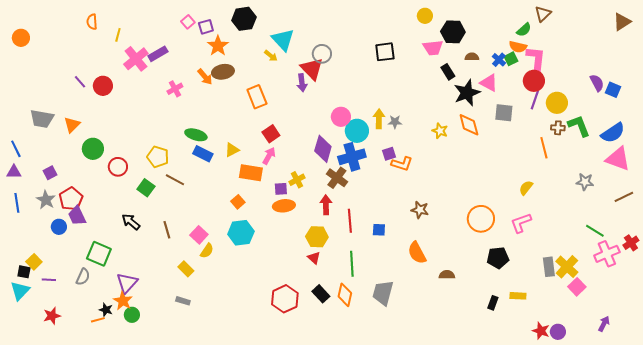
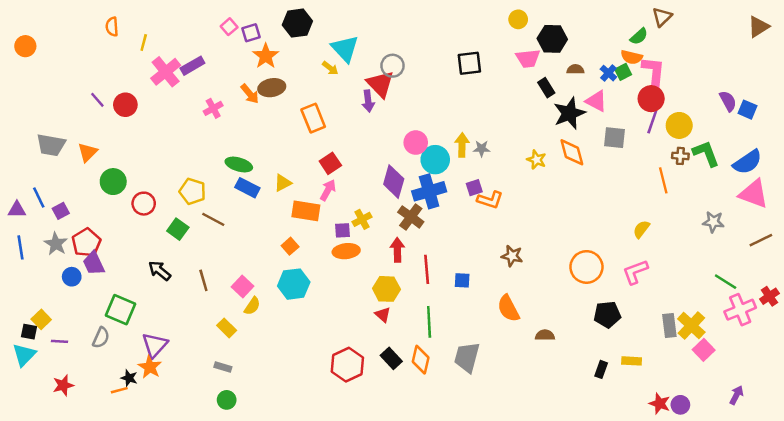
blue line: (16, 149) -> (39, 197), moved
green circle: (132, 315) -> (227, 400), moved

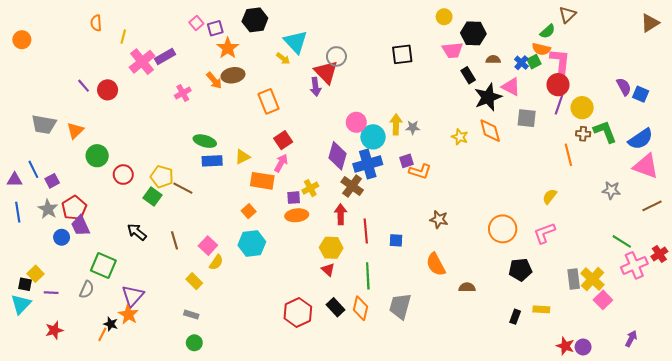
blue rectangle: (247, 188) -> (212, 161), turned -30
yellow pentagon: (192, 191) -> (162, 177), moved
orange line: (119, 390) -> (102, 334), turned -48

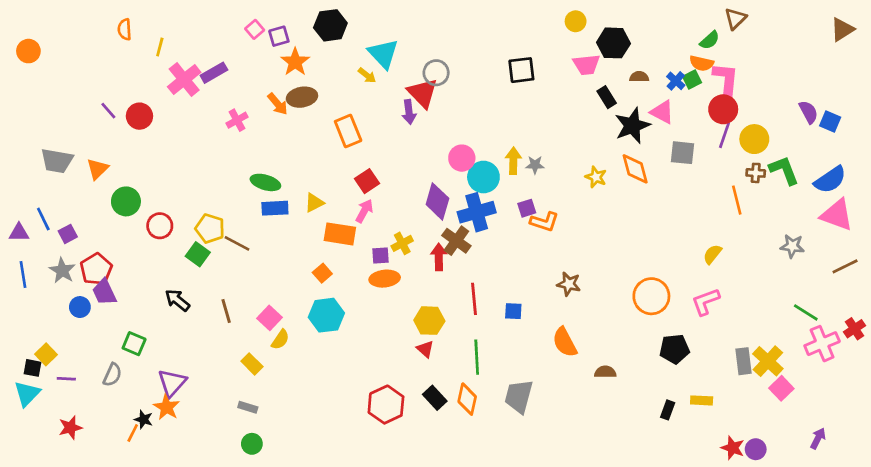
red arrow: (341, 214) -> (439, 257), moved
green square: (103, 265) -> (134, 344), size x0.7

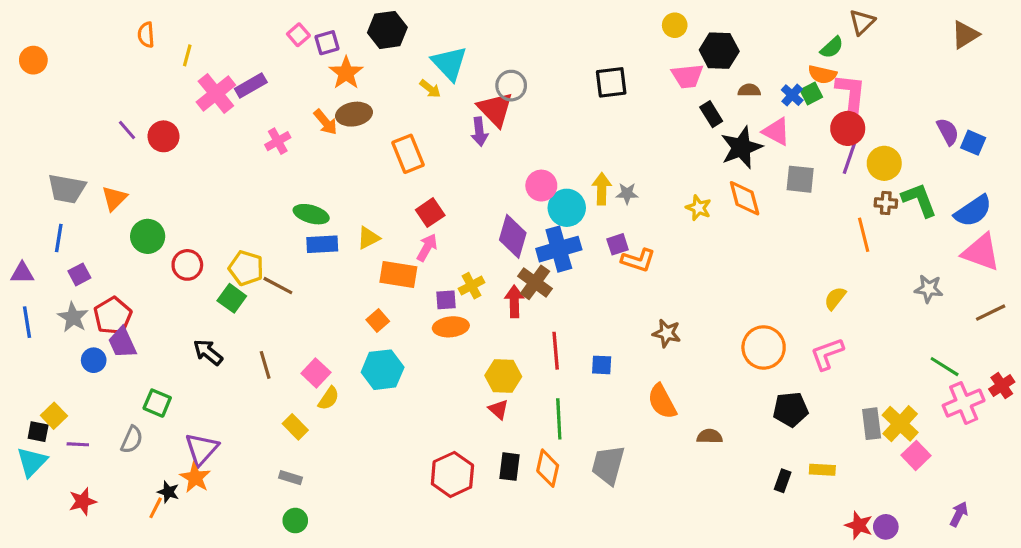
brown triangle: (842, 29) -> (965, 35), moved
blue line: (43, 219) -> (59, 238), moved, turned 35
black rectangle: (435, 398) -> (510, 467), turned 50

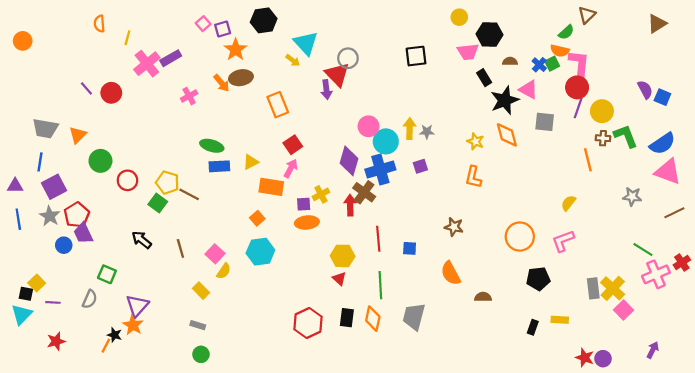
orange L-shape: (638, 260) -> (473, 177), moved, turned 85
purple square: (79, 274) -> (54, 187), size x1.6

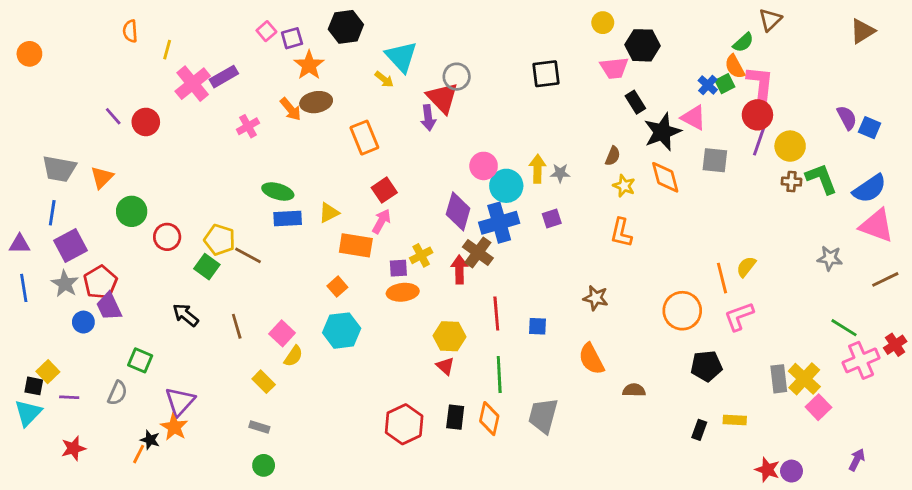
orange semicircle: (560, 51) -> (735, 67), turned 48
brown semicircle: (510, 61) -> (613, 156), moved, turned 112
orange line: (588, 160) -> (722, 278), moved

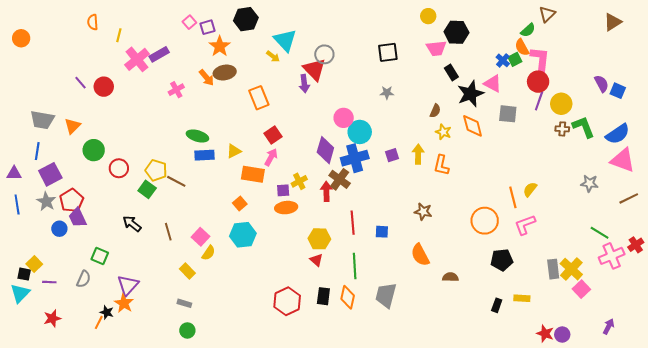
yellow arrow: (537, 169) -> (418, 154), moved
gray star: (560, 173) -> (387, 93), moved

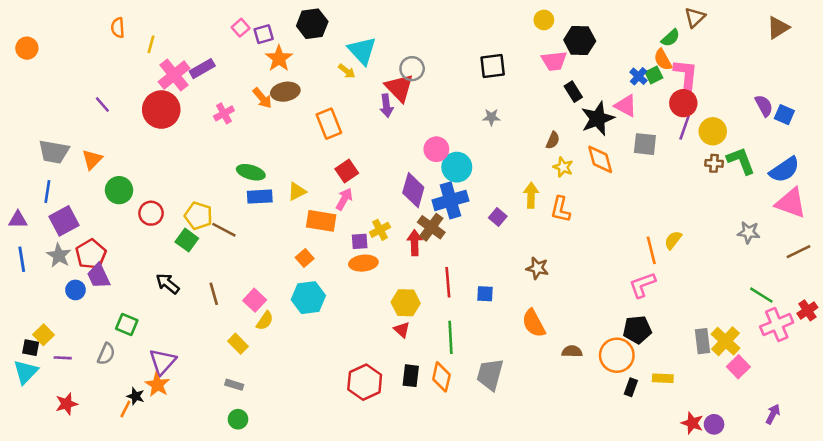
red circle: (104, 87) -> (161, 110), moved, size x1.5
purple square: (392, 155) -> (498, 217), moved, turned -32
orange circle: (485, 221) -> (617, 355), moved
pink L-shape: (525, 225) -> (642, 285), moved

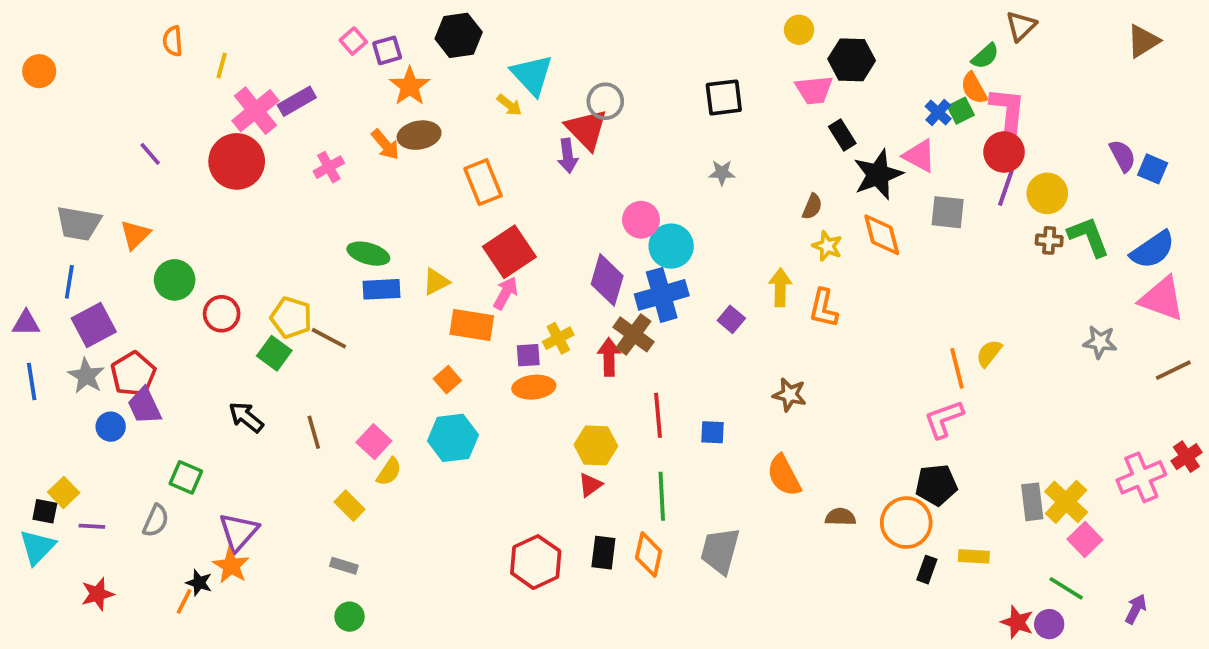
red square: (347, 171) -> (509, 252), size x1.5
green line: (761, 295) -> (1066, 588), moved
red triangle: (402, 330) -> (590, 485), turned 42

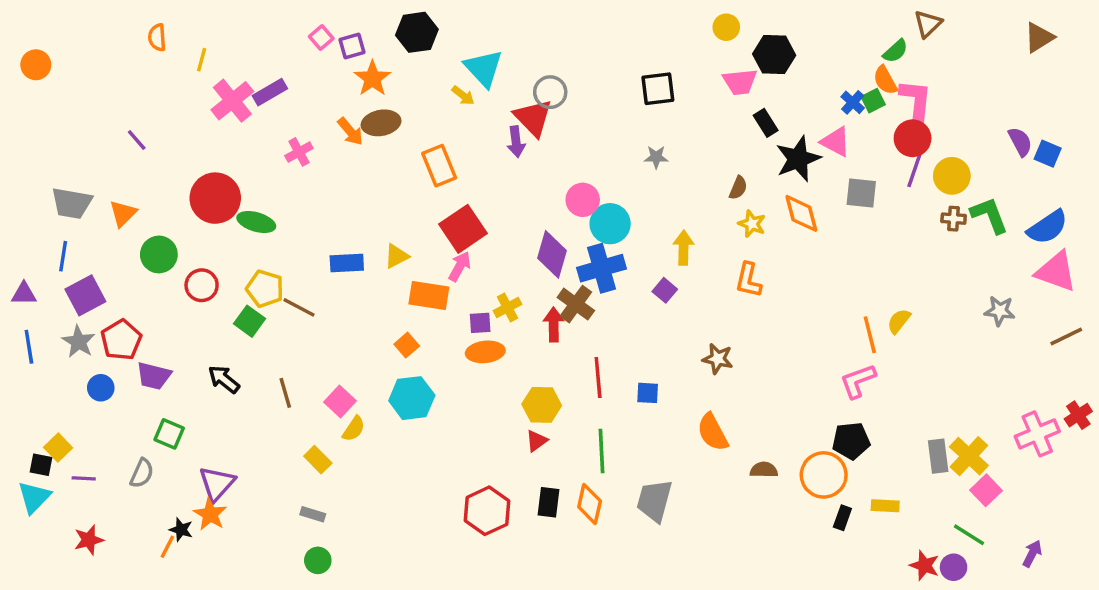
red circle: (237, 161) -> (215, 198), moved
green ellipse: (368, 254) -> (256, 222), moved
yellow arrow: (780, 287) -> (684, 248), moved
purple trapezoid: (144, 406) -> (154, 376), moved, turned -51

